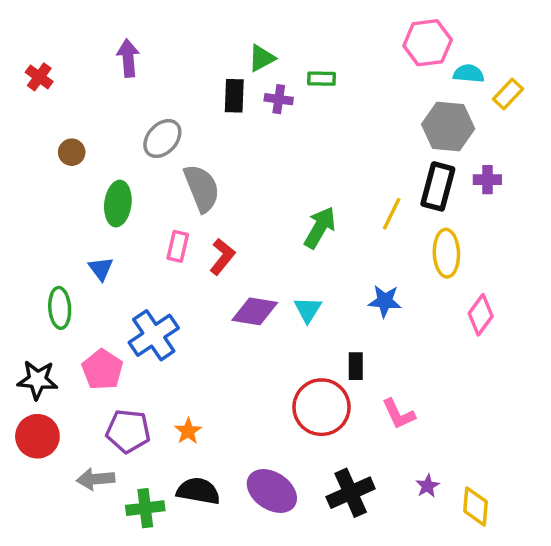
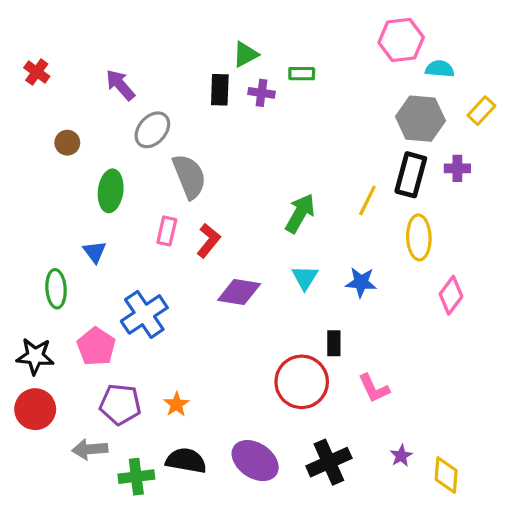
purple arrow: (128, 58) -> (120, 85), moved, turned -36
yellow rectangle: (508, 94) -> (481, 111), moved
cyan triangle: (308, 310) -> (305, 278), moved

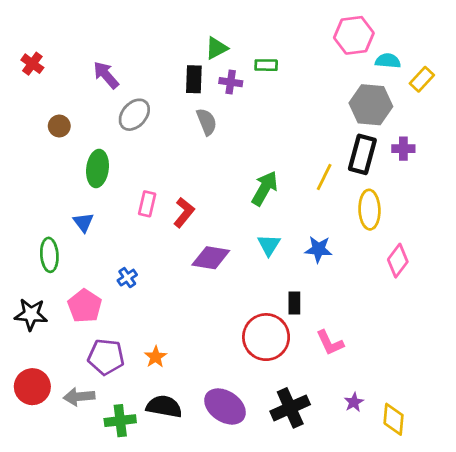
yellow rectangle: (481, 111) -> (422, 79), moved
gray semicircle: (189, 176) -> (207, 122), moved, size x0.7
blue cross: (144, 314) -> (127, 278), size x0.5
red circle: (35, 409) -> (32, 387), moved

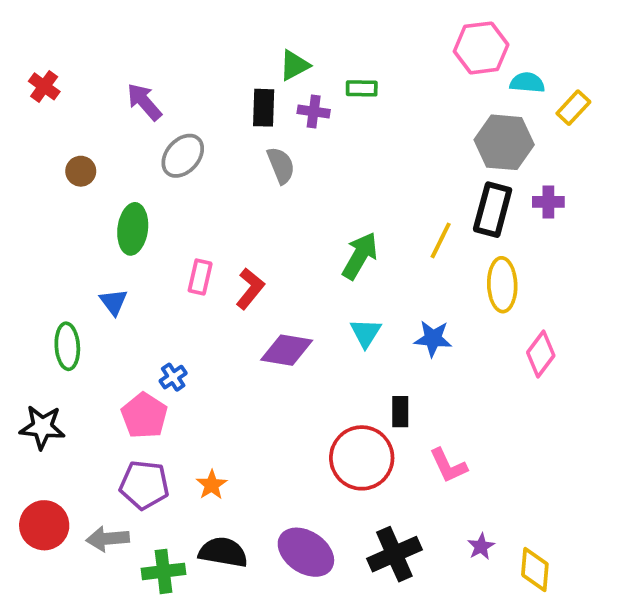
pink pentagon: (85, 306) -> (144, 416), moved

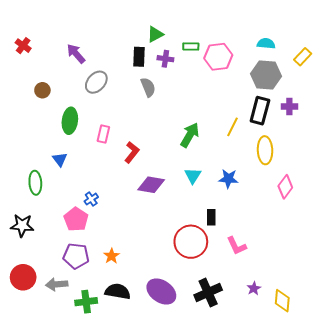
pink hexagon: (481, 48) -> (218, 57), moved
cyan semicircle: (527, 83) -> (266, 43), moved
pink rectangle: (200, 277) -> (103, 134), moved

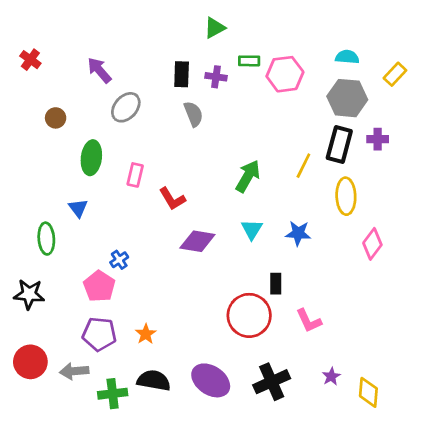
green triangle: (155, 34) -> (215, 28), moved
red L-shape: (132, 152) -> (172, 199), turned 110

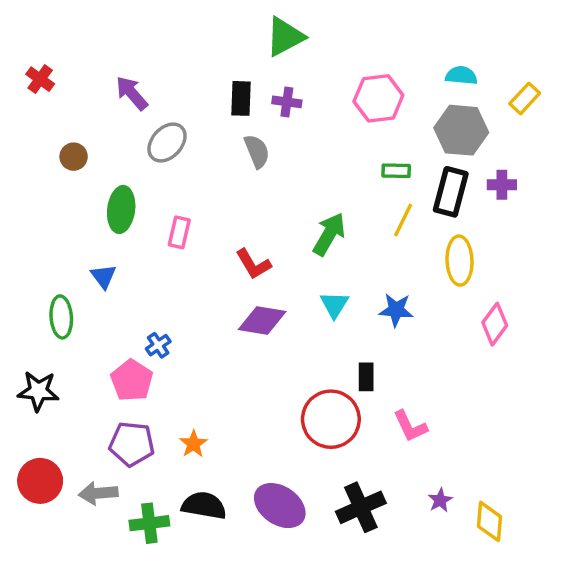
green triangle: (215, 28) -> (285, 37), size x1.4
green rectangle: (249, 61) -> (396, 171), moved
red L-shape: (172, 199) -> (253, 264), moved

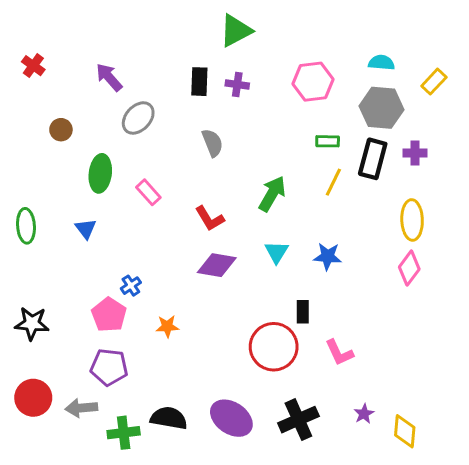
gray semicircle: (257, 151) -> (212, 143), moved
pink rectangle: (179, 232) -> (148, 192), turned -55
yellow ellipse: (460, 261) -> (412, 220), moved
green ellipse: (61, 317) -> (26, 226), moved
orange star: (193, 444) -> (167, 326), moved, turned 30

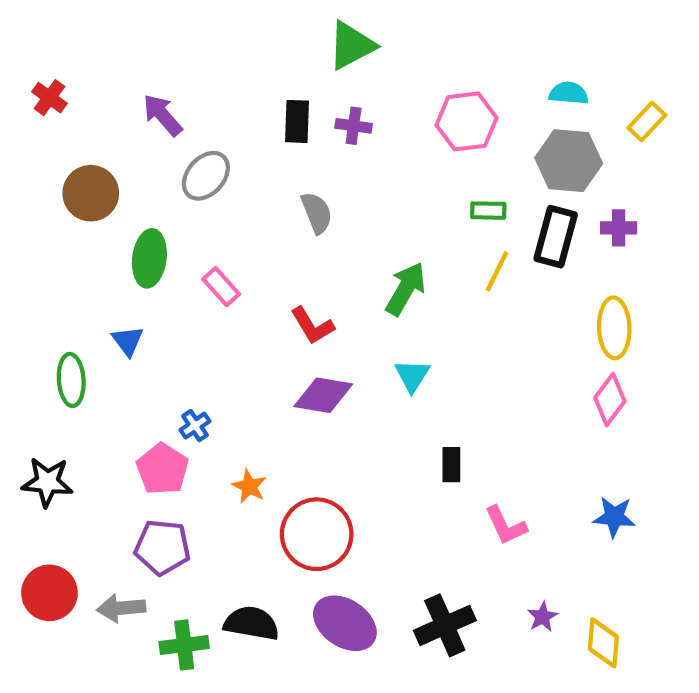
brown circle: (61, 130) -> (91, 193), size x1.6
green ellipse: (26, 226) -> (71, 380), moved
blue star: (328, 256) -> (614, 517), moved
orange star: (167, 326) -> (249, 486), turned 30
red circle: (274, 347) -> (317, 534), moved

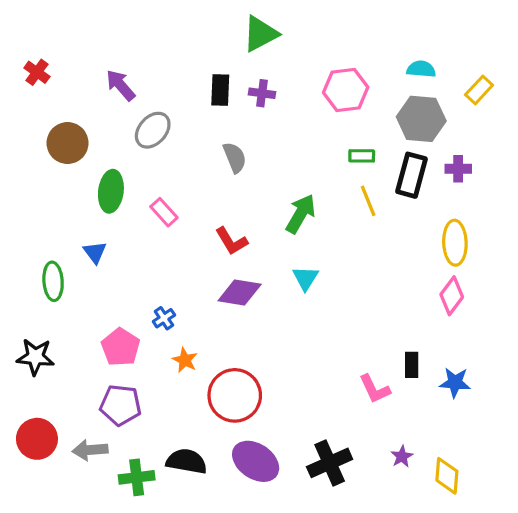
yellow line: (497, 271) -> (368, 201), turned -48
blue cross: (195, 426) -> (164, 318), moved
black rectangle: (451, 465) -> (412, 365), moved

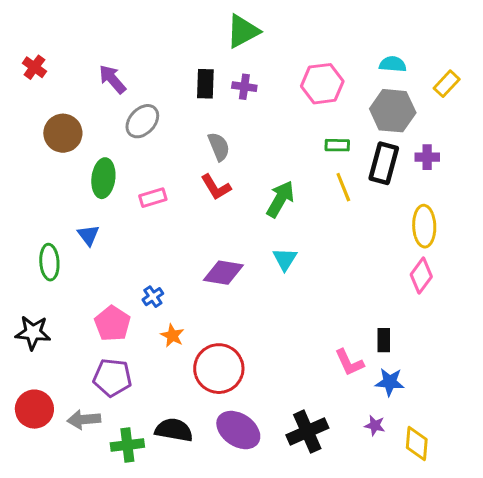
pink rectangle: (164, 212) -> (153, 198), turned -65
red L-shape: (231, 241) -> (216, 187), moved
blue star: (455, 383) -> (390, 382), moved
purple star: (402, 456) -> (375, 426), turned -30

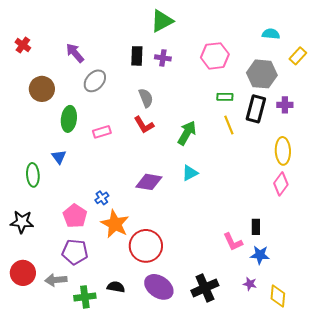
cyan semicircle: (393, 64) -> (271, 34), moved
cyan triangle: (285, 259) -> (190, 173), turned 30
orange star: (172, 336) -> (115, 224), size x1.8
black semicircle: (174, 430) -> (116, 287), size x0.7

